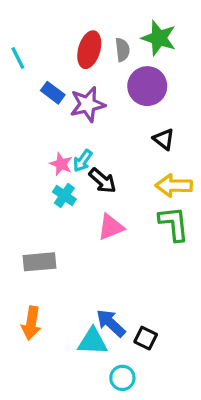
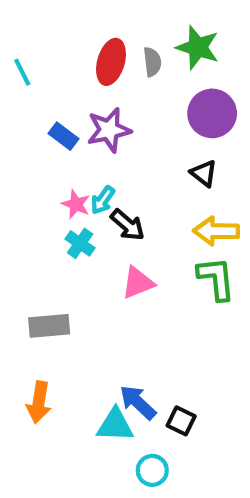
purple circle: (147, 86) -> (212, 113), moved
blue rectangle: (53, 93) -> (64, 136), moved

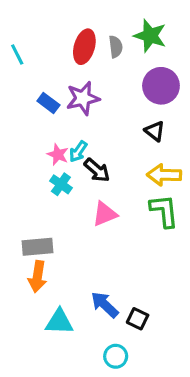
orange arrow: (39, 402) -> (37, 277), moved
cyan triangle: (115, 425) -> (59, 322), moved

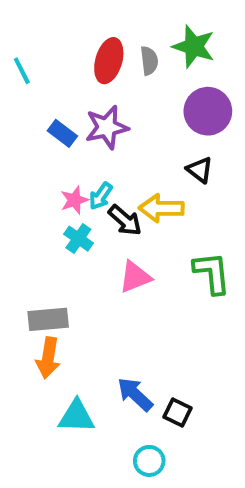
pink star: (58, 155) -> (74, 200), turned 30
yellow arrow: (164, 175) -> (161, 208), moved

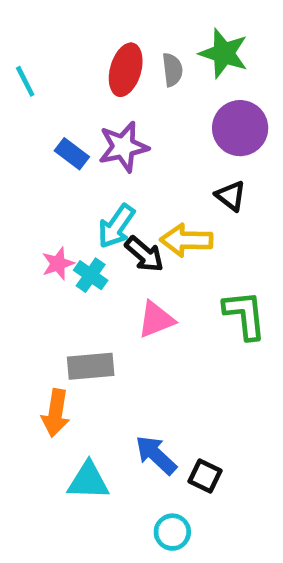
cyan arrow: (101, 196) -> (116, 226), size x1.4
pink star: (74, 200) -> (58, 264), moved
gray rectangle: (48, 319) -> (91, 366), moved

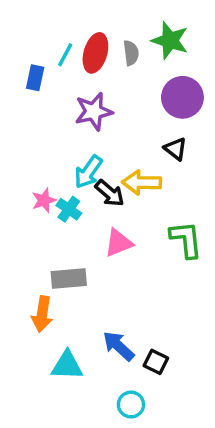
cyan line: (25, 81) -> (65, 55), moved, turned 55
blue rectangle: (72, 154) -> (35, 78), moved, turned 65

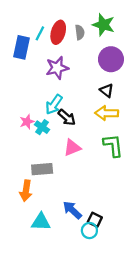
blue rectangle: (35, 78) -> (22, 47), size x1.5
yellow arrow: (142, 183) -> (107, 113), moved
cyan circle: (131, 405) -> (89, 231), moved

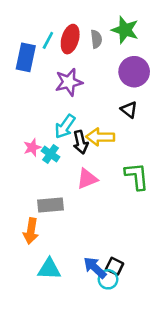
yellow arrow: (107, 113) -> (100, 137), moved
black arrow: (67, 117) -> (81, 142), turned 36
blue arrow: (72, 210) -> (95, 268), moved

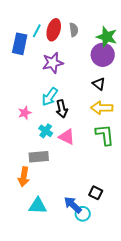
green star: (125, 30) -> (107, 37), moved
yellow arrow: (100, 137) -> (102, 108), moved
cyan cross: (51, 154) -> (46, 131), moved
pink triangle: (87, 179) -> (67, 137), turned 48
black square: (115, 266) -> (96, 193), moved

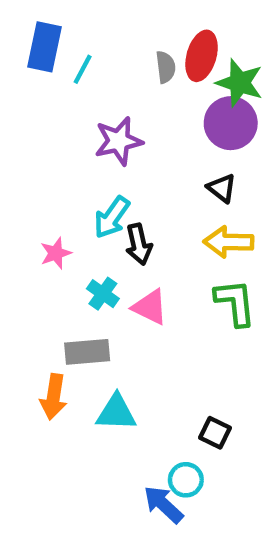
red ellipse: (54, 30) -> (202, 56), moved
blue rectangle: (20, 44) -> (45, 47), moved
blue arrow: (73, 205) -> (163, 504), moved
cyan triangle: (38, 206) -> (116, 412), moved

